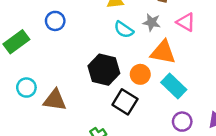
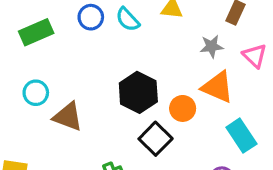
gray star: (152, 22) -> (212, 46), turned -30
cyan semicircle: (124, 30) -> (128, 19), moved
cyan rectangle: (174, 86) -> (241, 136), moved

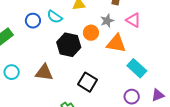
black hexagon: (138, 92) -> (69, 45), moved
orange circle: (183, 108) -> (91, 33), moved
brown triangle: (68, 117) -> (44, 72), moved

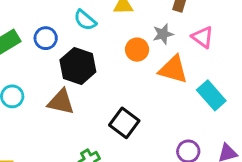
blue circle: (33, 21) -> (46, 38), moved
black hexagon: (69, 45) -> (78, 66), moved
cyan rectangle: (137, 68) -> (211, 95), moved

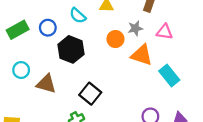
pink triangle: (202, 37) -> (165, 32), turned -30
brown triangle: (61, 102) -> (46, 84), moved
black square: (124, 123) -> (90, 94), moved

